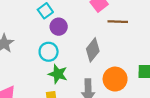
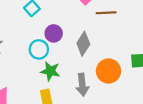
purple circle: (59, 27) -> (54, 33), moved

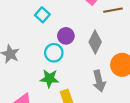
green star: (50, 71) -> (49, 79), moved

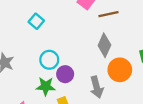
purple circle: (66, 36) -> (65, 74), moved
gray diamond: (95, 42) -> (104, 45), moved

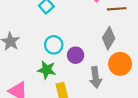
purple circle: (65, 74) -> (76, 55), moved

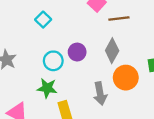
purple circle: (76, 55) -> (77, 52), moved

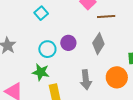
orange circle: (126, 78) -> (117, 77), moved

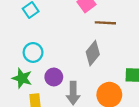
purple circle: (68, 43) -> (54, 77), moved

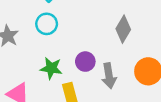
cyan circle: (33, 52) -> (47, 24), moved

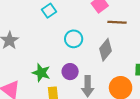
cyan circle: (47, 24) -> (74, 39), moved

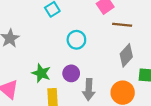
gray diamond: (105, 50) -> (126, 55), moved

